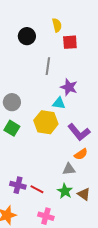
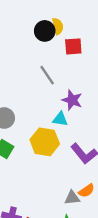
black circle: (27, 36) -> (45, 31), moved
gray line: (48, 66) -> (47, 75), turned -42
orange semicircle: (81, 154) -> (86, 191), moved

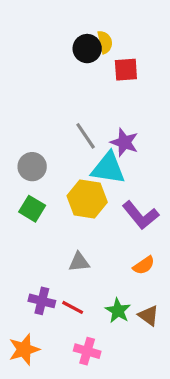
gray line: (47, 75) -> (86, 136), moved
cyan triangle: (60, 119) -> (108, 168), size x1.6
gray triangle: (72, 198) -> (79, 262), moved

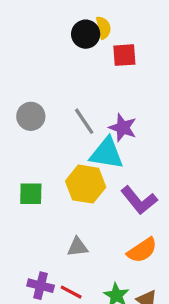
gray circle: (32, 167) -> (31, 116), moved
green square: (32, 209) -> (31, 194), turned -30
orange semicircle: (144, 265) -> (142, 250), size x1.4

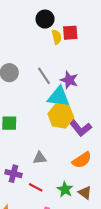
yellow semicircle: (103, 28) -> (57, 37), moved
yellow hexagon: (86, 184) -> (61, 116), moved
purple cross: (41, 286) -> (13, 174), moved

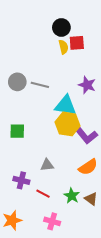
black circle: (45, 19) -> (61, 27), moved
gray line: (44, 76) -> (40, 85), moved, turned -42
purple star: (69, 80) -> (87, 85), moved

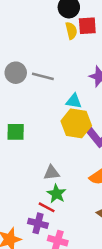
cyan triangle: (65, 105) -> (74, 101), size x0.6
purple cross: (21, 180) -> (38, 223), moved
green star: (72, 196) -> (56, 194), moved

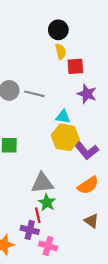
red square: (87, 26) -> (75, 66), moved
gray triangle: (52, 173) -> (42, 183), size x1.5
red line: (47, 207) -> (38, 215), turned 49

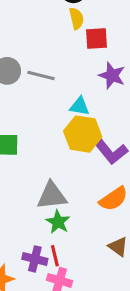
red line: (38, 215) -> (55, 256), moved

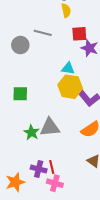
red square: (97, 39) -> (79, 34), moved
gray line: (41, 75) -> (43, 33), moved
green star: (58, 222) -> (32, 132), moved

